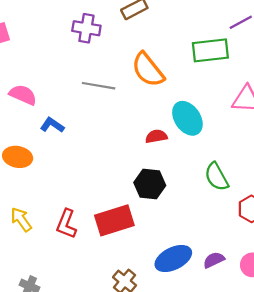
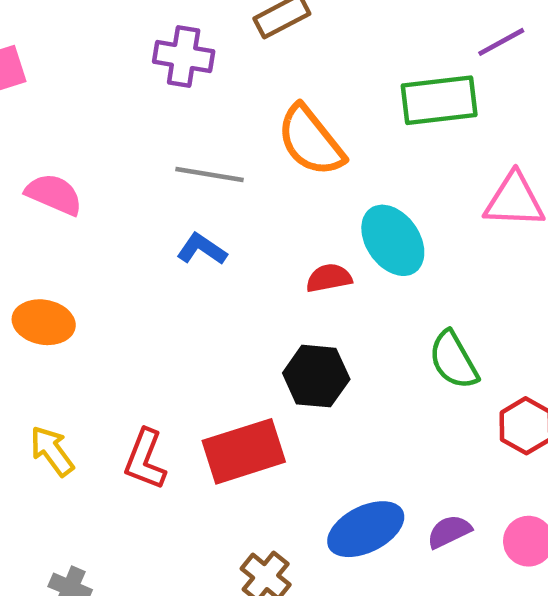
blue L-shape: (52, 125) -> (202, 249), moved

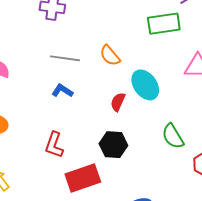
orange semicircle: (311, 141) -> (110, 56), moved, size x0.7
red semicircle: (329, 278) -> (118, 102), turned -54
red L-shape: (145, 459) -> (54, 145), moved

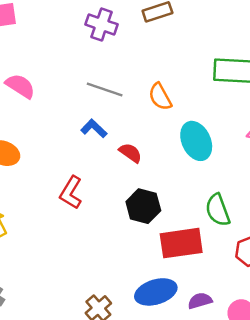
red semicircle: (118, 102) -> (130, 153), moved, turned 90
red rectangle: (83, 178) -> (181, 243), moved

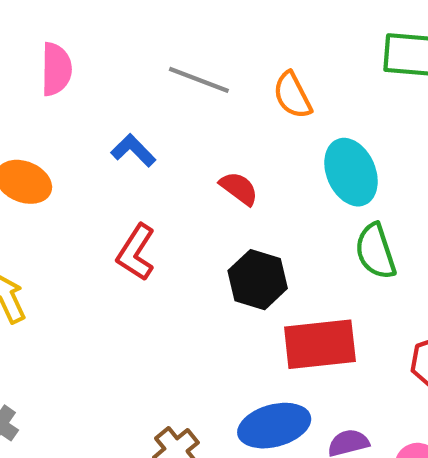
pink semicircle: (20, 86) -> (56, 69), turned 56
blue L-shape: (94, 128) -> (133, 150), moved
green semicircle: (218, 210) -> (375, 251), moved

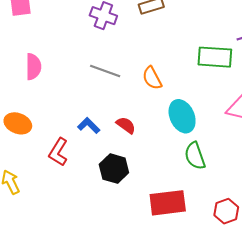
blue L-shape: (133, 150) -> (89, 126), moved
red L-shape: (136, 252) -> (58, 152), moved
black hexagon: (258, 280) -> (114, 169), moved

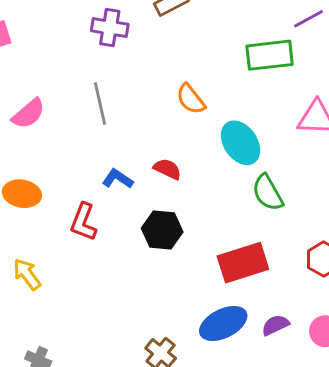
pink semicircle: (33, 67) -> (29, 114), turned 60
gray line: (105, 71) -> (100, 104), moved, turned 68

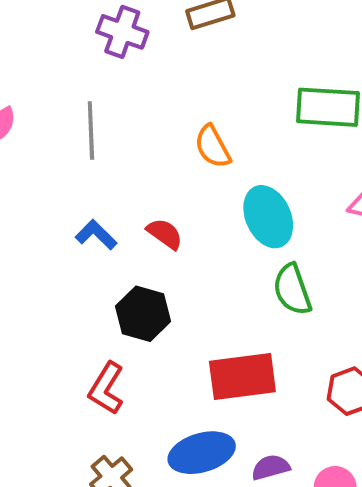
red L-shape: (83, 222) -> (106, 388), moved

